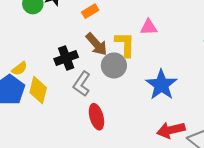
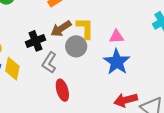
pink triangle: (149, 27) -> (116, 37), moved
brown arrow: (97, 44) -> (61, 29), turned 100

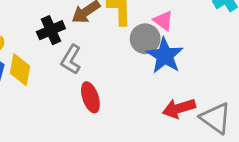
pink triangle: (116, 37) -> (163, 21), turned 42
gray circle: (76, 46) -> (145, 39), moved

